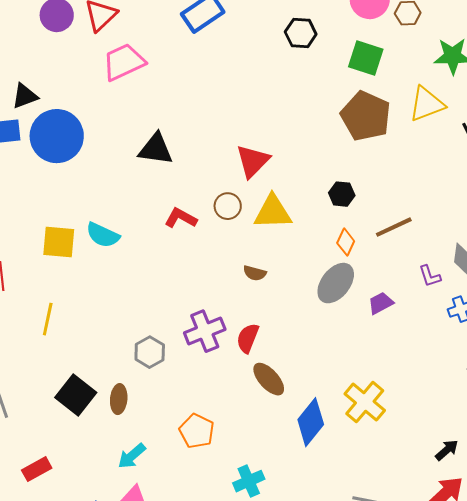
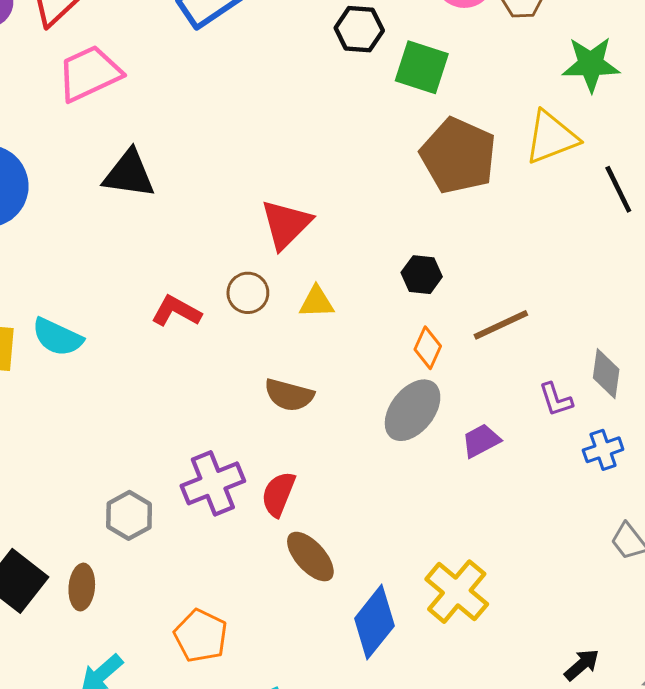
green square: (366, 58) -> (422, 67), moved
black triangle: (156, 149) -> (129, 174), moved
yellow triangle: (273, 212) -> (317, 302), size x0.6
brown semicircle: (255, 273) -> (289, 395), size x1.4

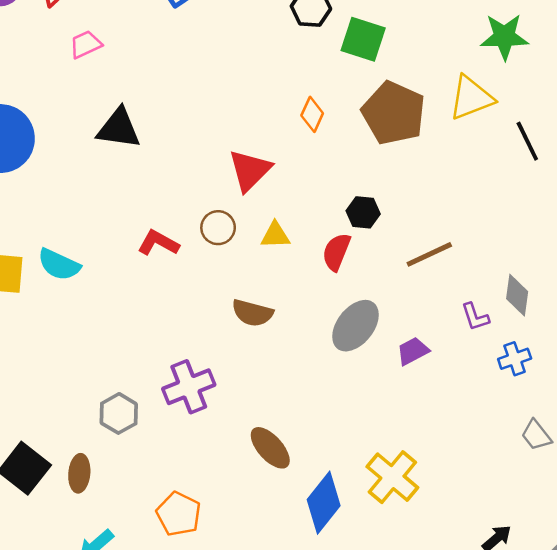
pink trapezoid: (89, 73) -> (86, 44), size x0.6
orange diamond: (428, 348) -> (312, 114), moved
red semicircle: (278, 494) -> (336, 252), moved

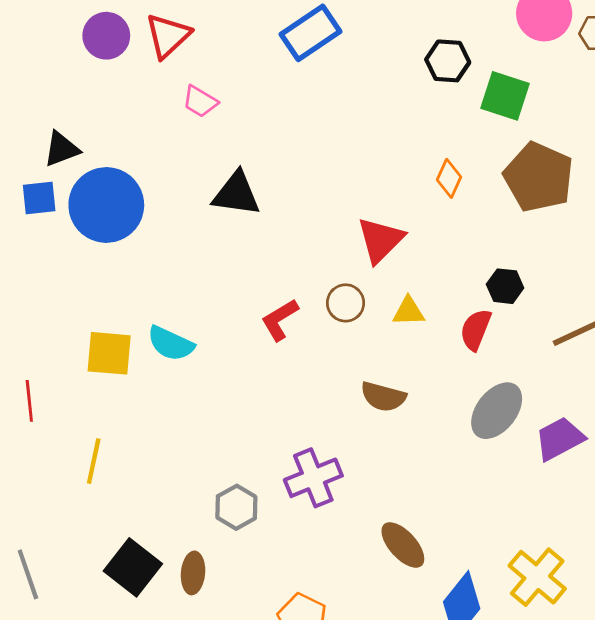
pink trapezoid: (86, 44) -> (200, 101), turned -124
red L-shape: (158, 243) -> (280, 320), turned -60
purple trapezoid: (413, 351) -> (560, 439), size x1.4

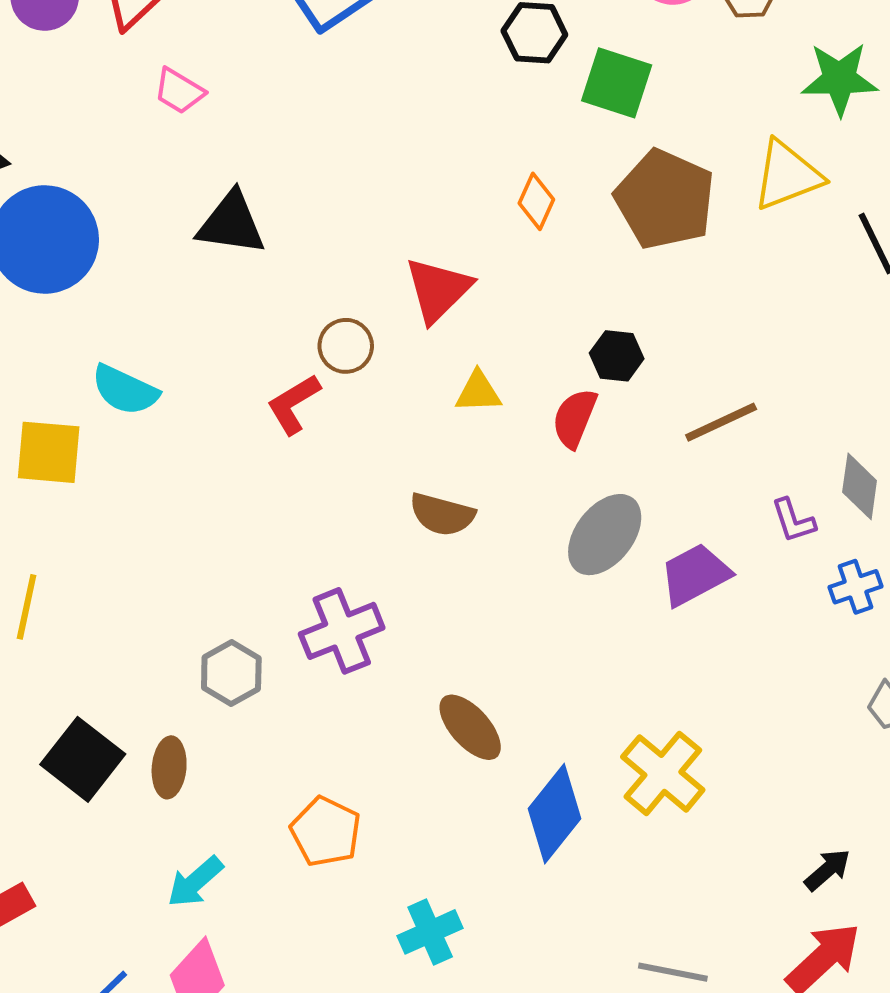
brown circle: (346, 303) -> (346, 346), moved
cyan semicircle: (171, 344) -> (125, 390), moved

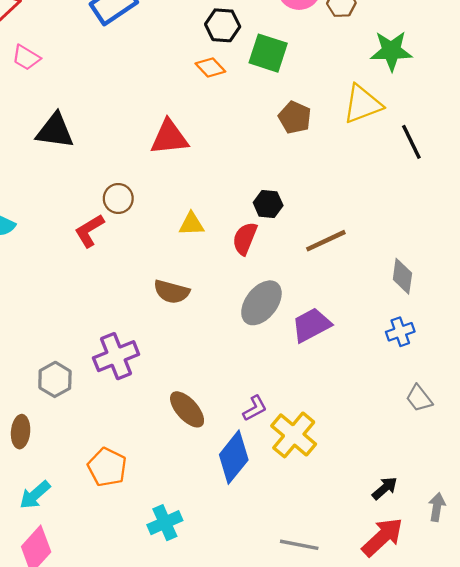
brown pentagon: (665, 199) -> (295, 117), size x0.6
orange diamond: (536, 201) -> (210, 67), moved, turned -68
red triangle: (438, 290) -> (169, 137), moved, turned 39
purple L-shape: (793, 521) -> (255, 408), moved, turned -100

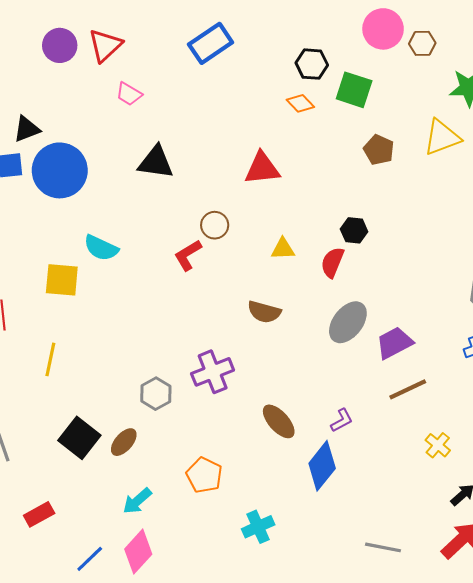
brown line: (326, 241) -> (408, 389), moved
brown ellipse: (21, 432) -> (124, 442), turned 36
yellow cross: (294, 435) -> (438, 445), moved, size x0.6

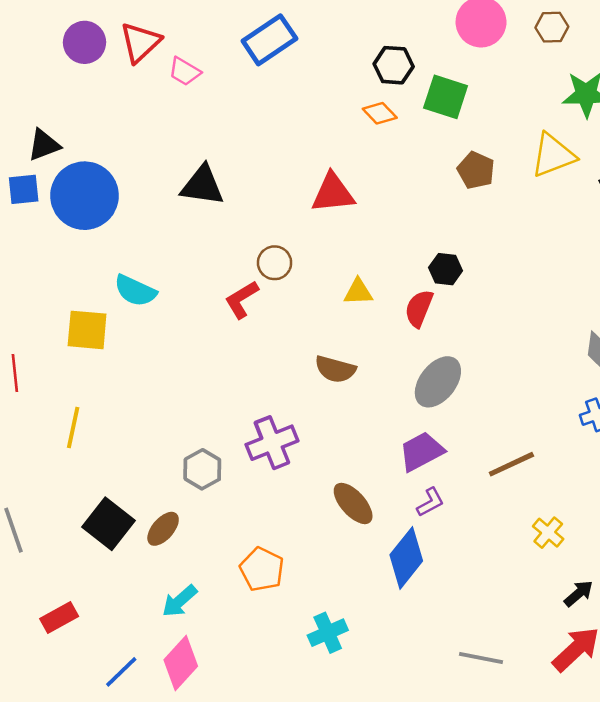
brown hexagon: (422, 43) -> (552, 27), moved
pink trapezoid: (129, 94) -> (185, 71), moved
purple trapezoid: (394, 343) -> (421, 452), moved

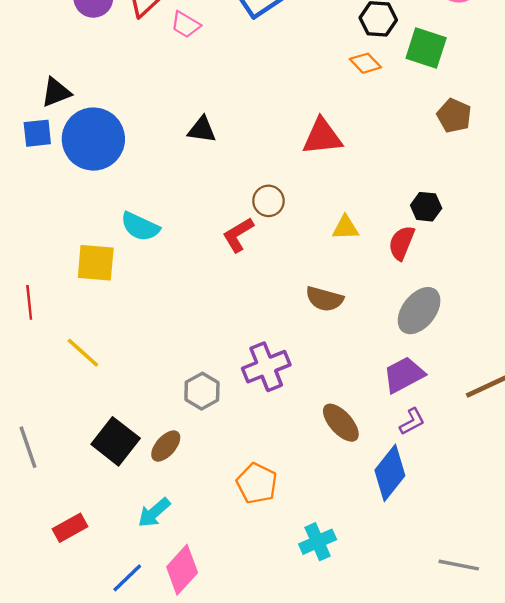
black triangle: (202, 186) -> (202, 130), size x0.7
yellow line: (73, 427) -> (83, 353), turned -60
cyan arrow: (180, 601) -> (154, 513), moved

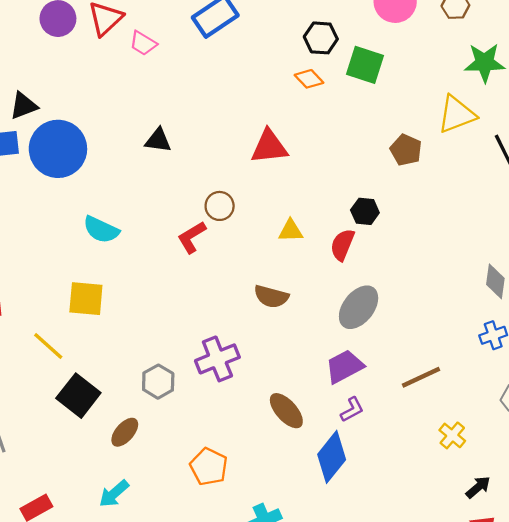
brown pentagon: (454, 116) -> (406, 150), moved
yellow square: (96, 263) -> (86, 299), moved
black square: (116, 441) -> (78, 396), moved

